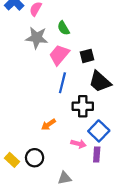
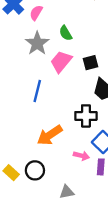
gray star: (37, 38) -> (37, 43), turned 30
blue line: (62, 83) -> (37, 91), moved
orange arrow: (48, 125) -> (50, 135), size x1.6

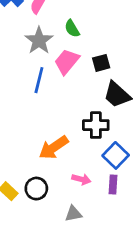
blue line: (37, 91) -> (39, 80), moved
pink arrow: (81, 156) -> (81, 179), moved

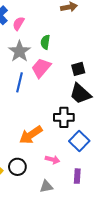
green semicircle: (72, 29) -> (45, 42), turned 40
black square: (101, 63) -> (78, 69), moved
purple rectangle: (113, 185) -> (77, 176), moved

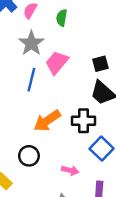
green semicircle: (45, 42) -> (62, 18), moved
orange arrow: (31, 135) -> (47, 121), moved
black circle: (17, 167) -> (29, 156), moved

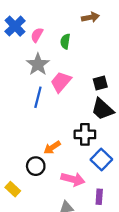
orange arrow: (47, 121) -> (52, 148), moved, size x0.7
pink arrow: (70, 170) -> (73, 179), size x1.5

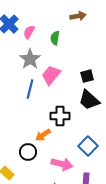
black cross: (85, 134) -> (60, 116), moved

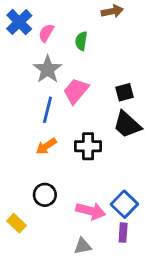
orange arrow: (43, 135) -> (46, 146), moved
blue square: (88, 146) -> (124, 204), moved

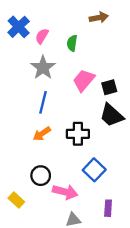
pink trapezoid: (76, 91) -> (84, 80), moved
blue square: (124, 204) -> (94, 170), moved
pink arrow: (91, 211) -> (65, 192), moved

